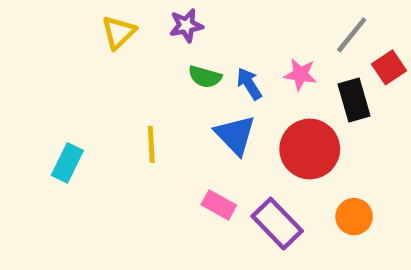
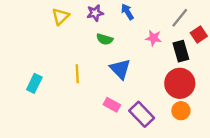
blue arrow: (249, 84) -> (127, 12), moved
red circle: (310, 149) -> (180, 83), moved

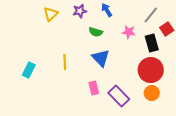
green semicircle: (105, 39) -> (96, 32), moved
pink rectangle: (112, 105) -> (94, 88), turned 48

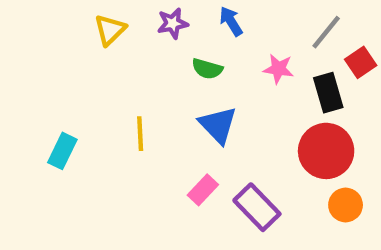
pink rectangle: (94, 88) -> (203, 190), turned 56
orange circle: (152, 93) -> (346, 205), moved

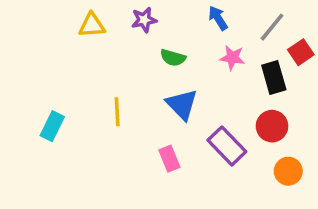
blue arrow: (231, 21) -> (218, 18), moved
yellow triangle: (110, 30) -> (92, 25), turned 40
red circle: (326, 151) -> (272, 126), size x0.7
pink rectangle: (203, 190) -> (169, 159), turned -65
purple rectangle: (257, 207) -> (227, 146), moved

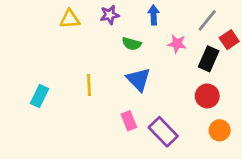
blue arrow: (218, 18) -> (154, 15), moved, turned 30
black rectangle: (274, 77) -> (209, 59), turned 40
purple rectangle: (227, 146) -> (163, 132), moved

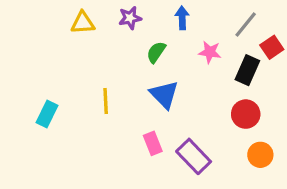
green semicircle: (132, 44) -> (156, 52), turned 108

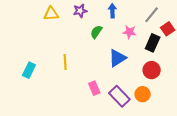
blue triangle: (164, 94) -> (117, 58), moved, turned 42
orange circle: (260, 155) -> (143, 94), moved

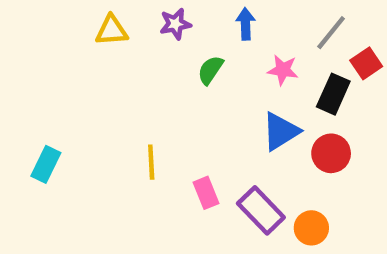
blue triangle: (117, 58) -> (281, 131), moved
yellow line: (65, 62) -> (151, 162), moved
cyan rectangle: (29, 70) -> (46, 164), moved
orange circle: (143, 94) -> (311, 228), moved

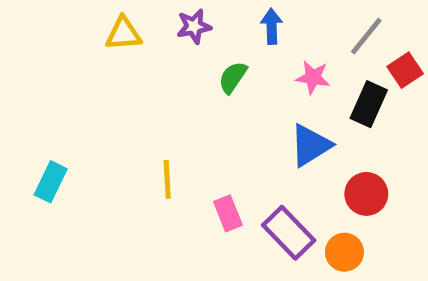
red circle: (331, 153) -> (366, 194), moved

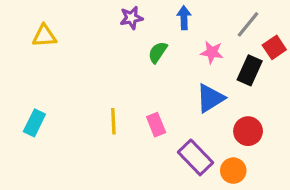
yellow triangle: (123, 34) -> (44, 36), moved
pink rectangle: (228, 213) -> (156, 125), moved

